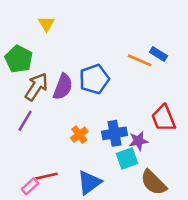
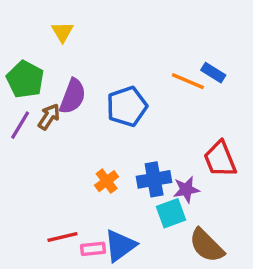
brown arrow: (36, 87) -> (49, 117), size x0.7
purple semicircle: (63, 87) -> (73, 96), moved
purple line: (25, 121) -> (20, 125), moved
pink rectangle: (30, 186) -> (93, 249), moved, turned 36

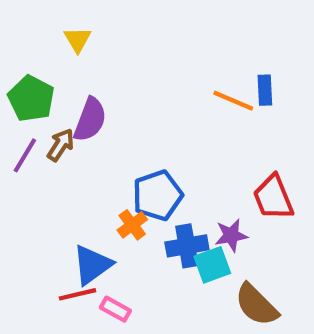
blue rectangle: (213, 73) -> (265, 90), turned 55
blue pentagon: (127, 107) -> (157, 195), moved
blue cross: (154, 179) -> (187, 246), moved
blue triangle: (120, 245) -> (92, 265), moved
pink rectangle: (93, 249) -> (115, 309), turned 35

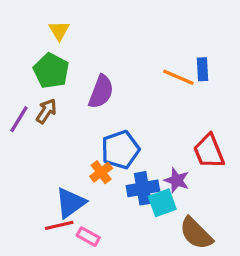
green pentagon: (31, 99) -> (51, 71), moved
purple semicircle: (90, 120) -> (101, 92), moved
purple star: (231, 235) -> (177, 180), turned 30

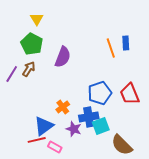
orange line: (178, 77) -> (111, 48), turned 48
blue pentagon: (120, 150) -> (100, 93), moved
purple star: (177, 180) -> (74, 129), moved

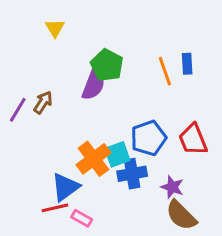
green pentagon: (32, 44) -> (107, 65), moved
orange cross: (63, 107) -> (94, 159), size x1.6
cyan square: (101, 126) -> (117, 154), moved
purple star: (74, 129) -> (172, 187), moved

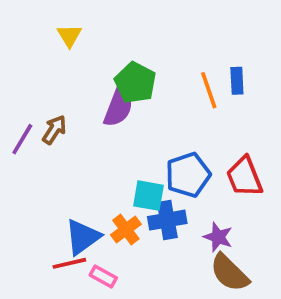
cyan square: (117, 154) -> (148, 196), turned 30
orange cross: (94, 159) -> (126, 229), moved, size x0.7

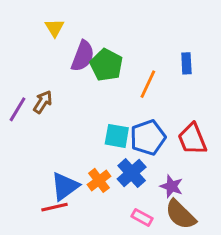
orange line: (209, 90) -> (148, 84), moved, turned 44
purple semicircle: (118, 107) -> (83, 56), moved
cyan square: (148, 196) -> (117, 136), moved
blue cross: (167, 220) -> (132, 173), turned -32
pink rectangle: (103, 277) -> (142, 217), moved

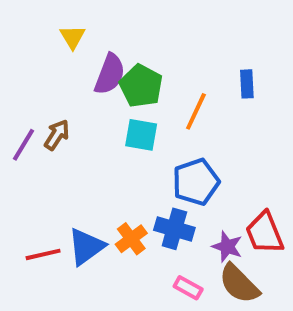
cyan square: (117, 136) -> (141, 135), moved
red trapezoid: (192, 139) -> (265, 233), moved
blue cross: (132, 173) -> (174, 229), turned -32
red line: (55, 207) -> (43, 254), moved

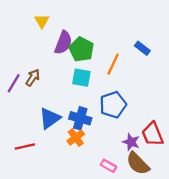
blue rectangle: (247, 84) -> (142, 48), turned -49
blue cross: (174, 229) -> (80, 118), moved
blue triangle: (86, 247) -> (50, 118), moved

